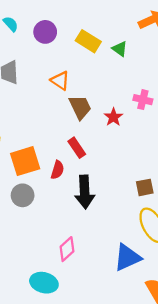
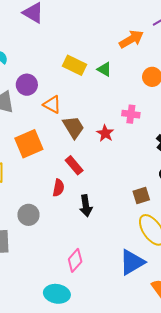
purple circle: (45, 32) -> (27, 85), moved
orange square: (25, 161) -> (29, 144), moved
black arrow: (85, 192) -> (86, 206), size x0.7

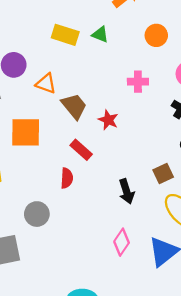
red star: (105, 133) -> (108, 120), moved
orange square: (29, 144) -> (26, 132), turned 32
black arrow: (86, 206) -> (127, 191), moved
pink diamond: (75, 260) -> (122, 242), moved

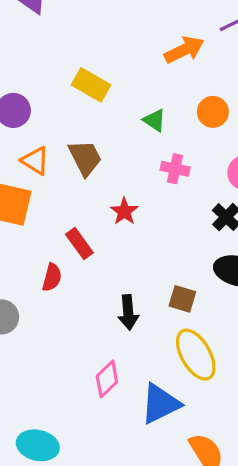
green triangle: (100, 34) -> (154, 120), moved
orange triangle: (46, 84) -> (35, 161), moved
brown trapezoid: (74, 106) -> (85, 158), moved
brown square: (163, 173) -> (182, 299), turned 30

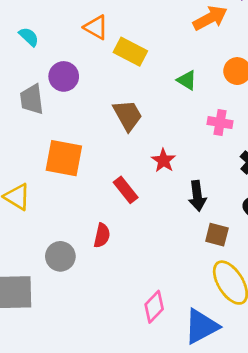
orange triangle: (35, 161) -> (96, 27), moved
pink cross: (175, 169) -> (220, 123), moved
red semicircle: (52, 277) -> (102, 235), moved
black arrow: (128, 312) -> (197, 196), moved

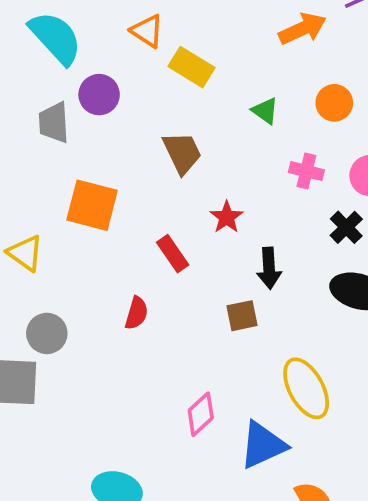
cyan semicircle: (29, 37) -> (56, 38), size x2.0
brown square: (217, 235) -> (242, 316), moved, turned -30
gray circle: (60, 256) -> (47, 333), moved

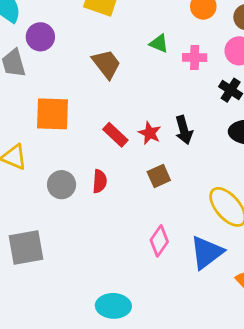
green triangle: (265, 111) -> (159, 43), moved
red star: (227, 217) -> (150, 133), moved
brown square: (242, 316) -> (159, 176), moved
gray circle: (47, 333) -> (62, 185), moved

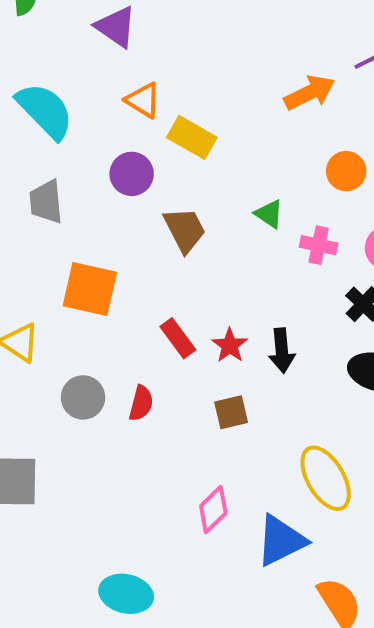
purple circle: (40, 37) -> (132, 174), moved

